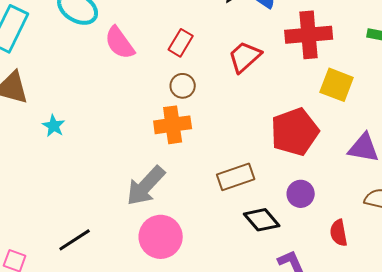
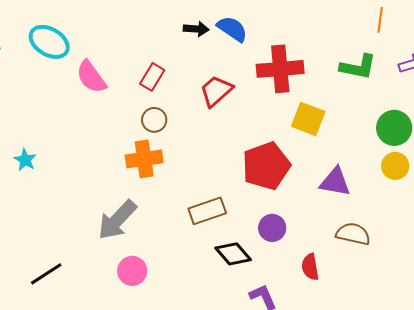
pink circle: (161, 237) -> (132, 271), size x0.7

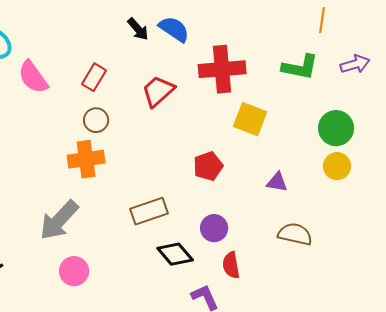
black arrow: (196, 29) -> (138, 29), turned 45
red pentagon: (266, 166) -> (208, 166), size x0.6
purple triangle: (335, 182) -> (277, 182), size x0.7
red semicircle: (310, 267) -> (231, 265), moved

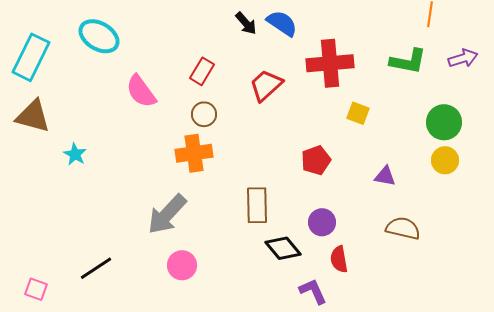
pink semicircle: (33, 77) -> (141, 91), moved
yellow square: (250, 119) -> (358, 113), size x0.7
brown rectangle: (149, 211) -> (257, 205), turned -72

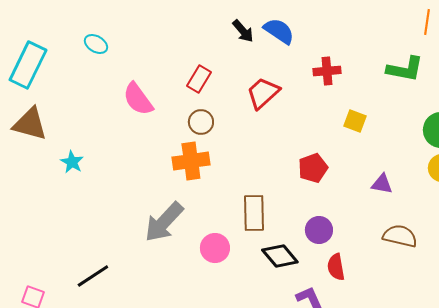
cyan ellipse: (99, 36) -> (96, 44), size x0.6
red cross: (330, 63) -> (327, 71), size x0.6
pink circle: (182, 265) -> (215, 248), moved

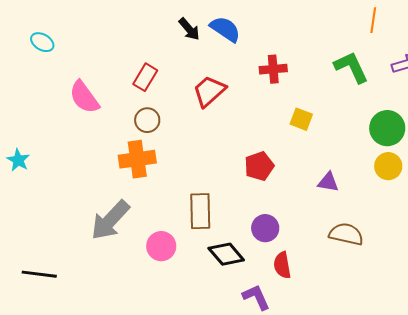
green L-shape: (405, 69) -> (351, 67), turned -126
black line: (93, 276) -> (39, 274), turned 40

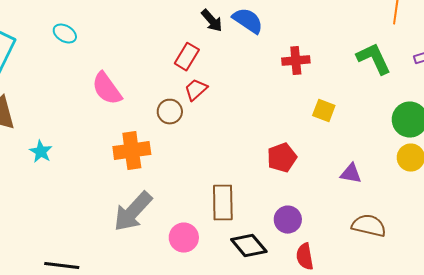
red rectangle: (145, 77) -> (187, 57), moved
red trapezoid: (209, 91) -> (196, 90), moved, size x0.7
orange cross: (137, 159) -> (132, 151), moved

